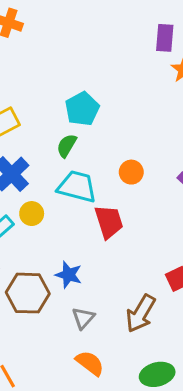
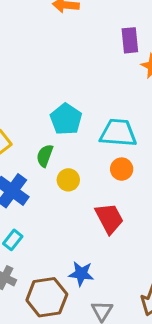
green semicircle: (67, 146) -> (45, 156), moved
cyan trapezoid: (77, 187) -> (118, 133), moved
yellow circle: (32, 214) -> (68, 180), moved

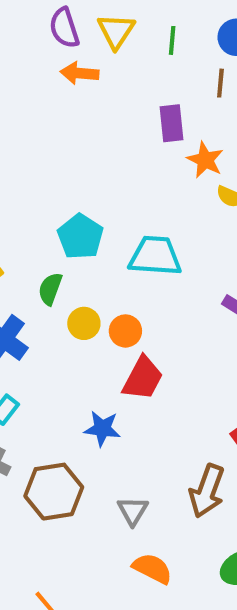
orange circle: (122, 169) -> (125, 331), moved
red trapezoid: (109, 218) -> (143, 378), turned 56
blue star: (81, 274) -> (102, 429), moved

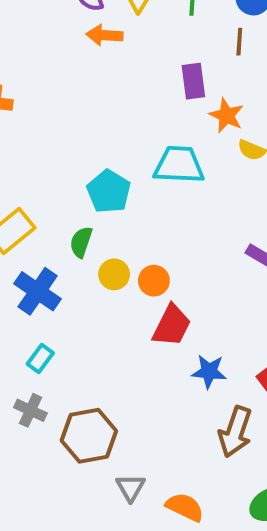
cyan trapezoid: (155, 256) -> (179, 165), moved
blue star: (102, 429) -> (209, 372), moved
gray triangle: (133, 511) -> (131, 487), moved

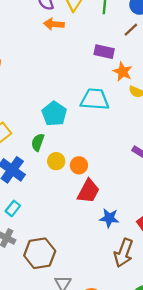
brown line: (239, 42) -> (131, 30), turned 42
purple rectangle: (193, 81) -> (104, 52), turned -72

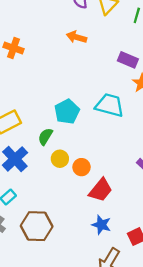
orange arrow: (54, 24) -> (77, 37), moved
red trapezoid: (88, 191) -> (101, 190), moved
brown hexagon: (40, 253) -> (37, 226), moved

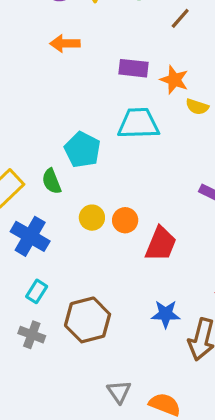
purple rectangle: (128, 60) -> (134, 68), moved
green semicircle: (45, 137) -> (52, 181), moved, turned -36
blue star: (101, 225) -> (166, 314), moved

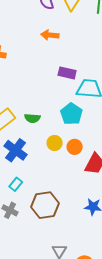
purple rectangle: (134, 68) -> (67, 73), moved
cyan pentagon: (82, 150) -> (71, 114), moved
green semicircle: (52, 181) -> (32, 118), turned -70

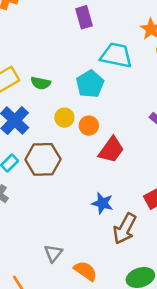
purple rectangle: (67, 73) -> (84, 17), moved, turned 54
brown hexagon: (45, 205) -> (43, 159), moved

